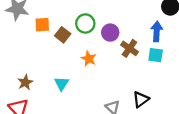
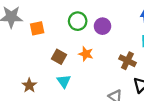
brown square: (63, 35) -> (59, 57), moved
brown cross: (129, 48) -> (127, 61), moved

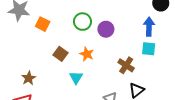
orange square: (37, 28) -> (43, 24), turned 32
cyan triangle: (64, 81) -> (76, 78), moved

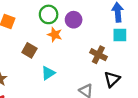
orange star: (87, 54) -> (55, 35), moved
cyan triangle: (76, 78) -> (48, 73), turned 32

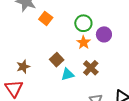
brown square: (29, 50) -> (57, 60), moved
brown cross: (98, 55) -> (91, 68), moved

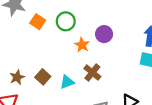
green circle: (83, 23) -> (66, 21), moved
brown square: (57, 60) -> (43, 77), moved

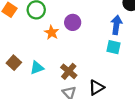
brown cross: (92, 72) -> (69, 71), moved

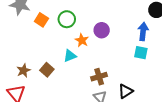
cyan triangle: (37, 68) -> (70, 56), moved
brown cross: (69, 71) -> (99, 77), turned 35

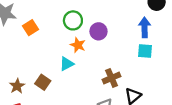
green circle: (67, 19) -> (73, 20), moved
orange square: (41, 20) -> (30, 28), turned 32
brown cross: (99, 77) -> (112, 78), moved

